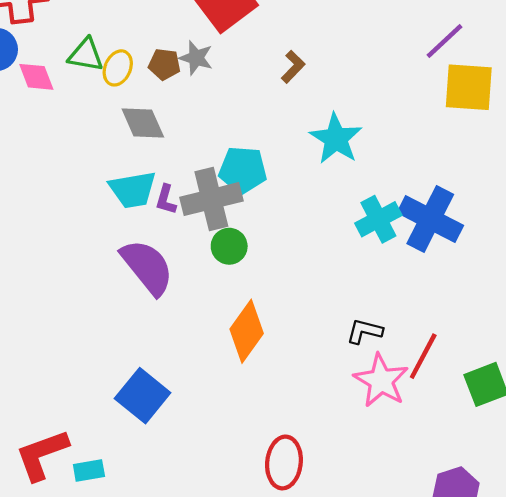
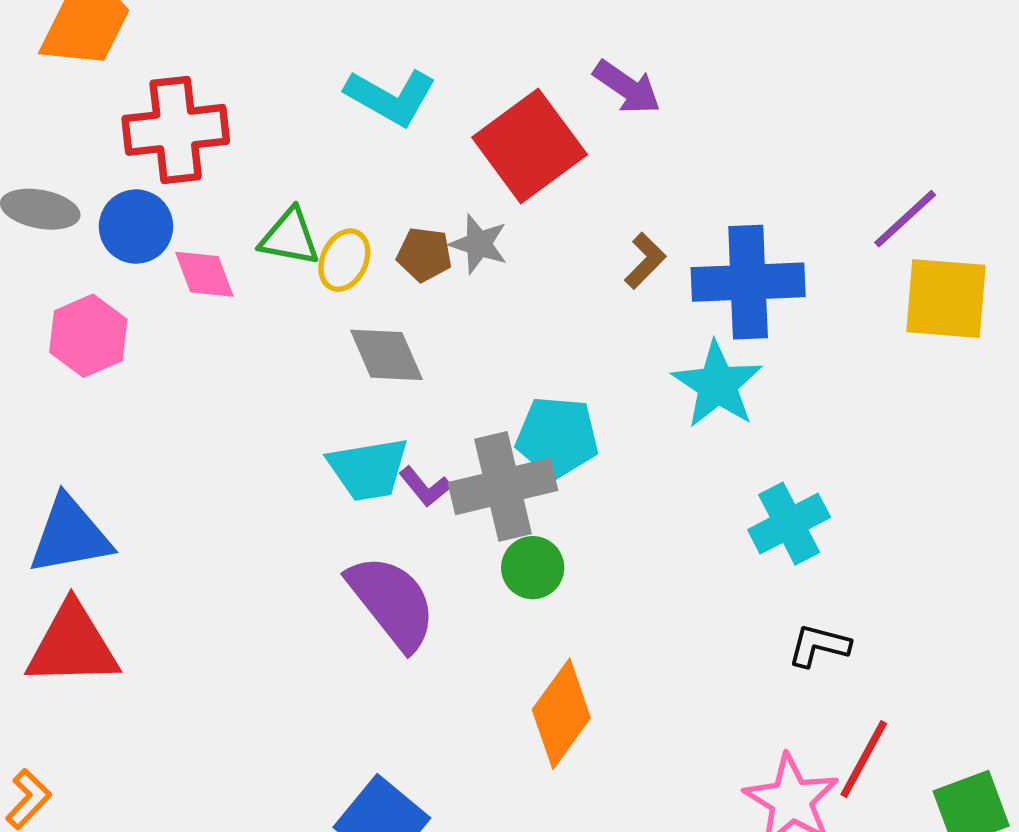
purple L-shape: (166, 200) -> (425, 487), turned -56
blue cross: (430, 219) -> (748, 282), moved, turned -30
black L-shape: (365, 331) -> (819, 646), moved

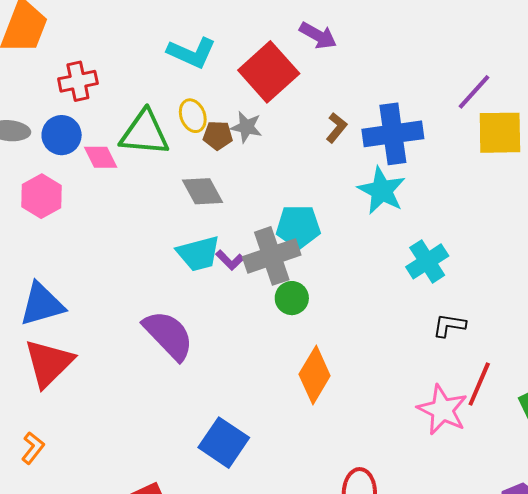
red cross: (176, 130) -> (78, 81), size x0.7
green triangle: (290, 237) -> (145, 133), size x1.5
yellow ellipse: (344, 260) -> (193, 116), moved, turned -40
purple semicircle: (392, 602) -> (168, 335), moved
red triangle: (72, 645) -> (49, 363), turned -38

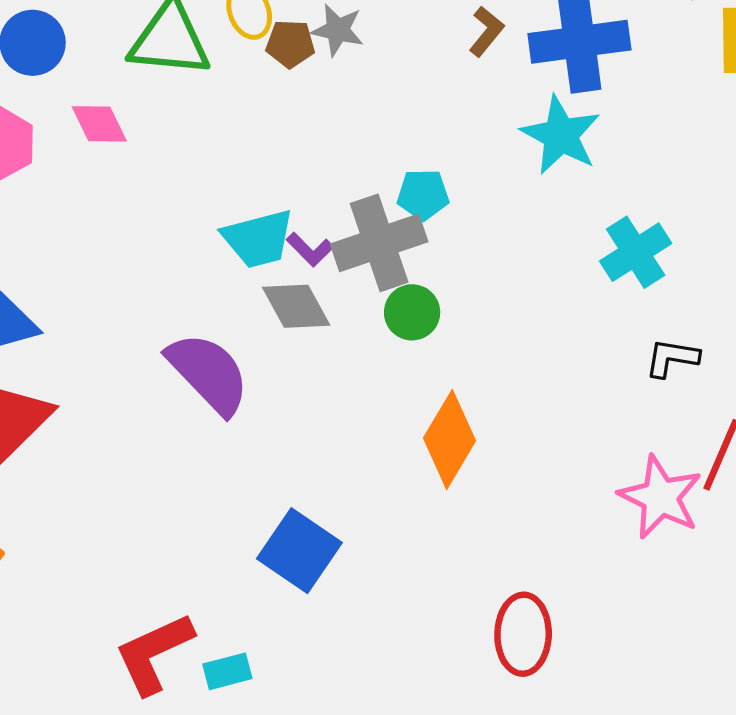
pink diamond: (101, 157) -> (99, 124), moved
gray diamond: (202, 191) -> (296, 306), moved
cyan pentagon: (298, 227) -> (423, 195), size x0.7

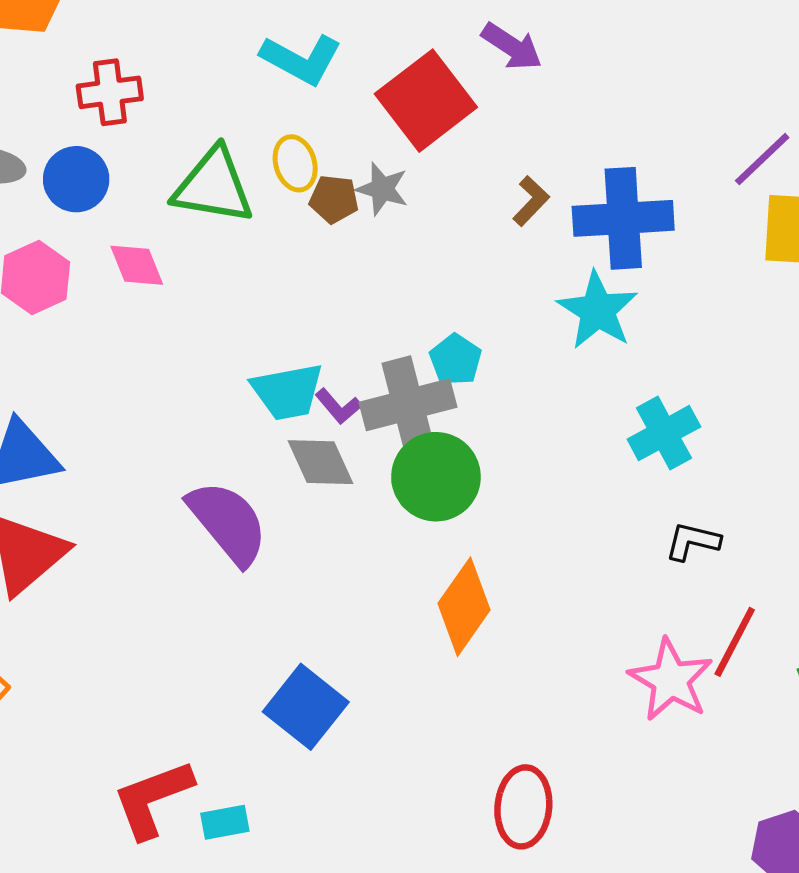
cyan pentagon: (423, 195) -> (456, 360), turned 30
green circle: (412, 312) -> (436, 477), size x1.6

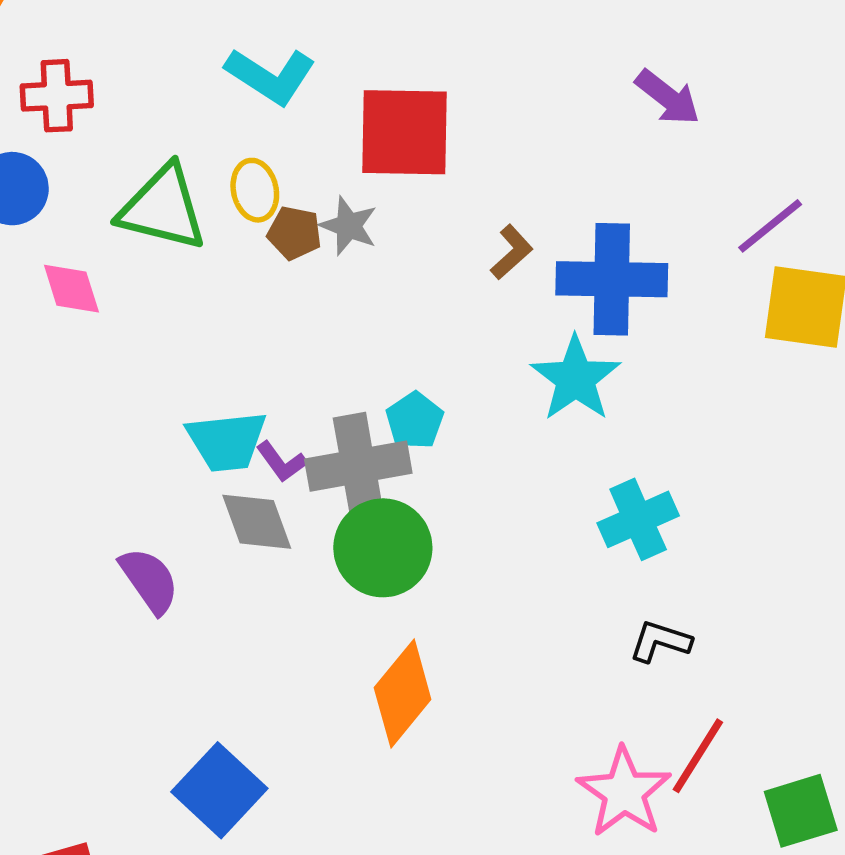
purple arrow: (512, 47) -> (668, 97), moved
red square: (426, 101) -> (404, 132), turned 34
purple semicircle: (228, 523) -> (149, 580), size x0.7

